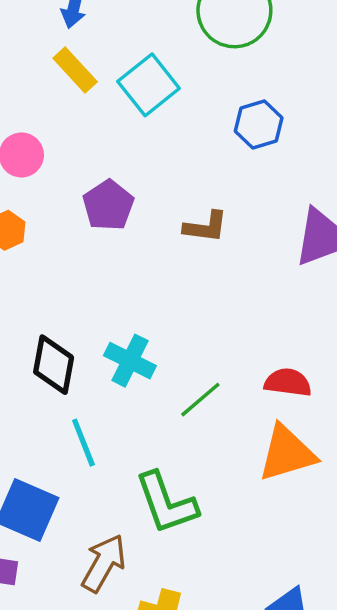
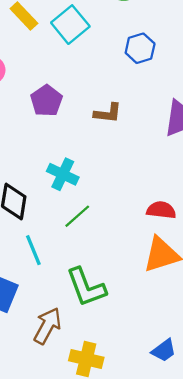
cyan cross: (130, 361) -> (63, 174), moved
green line: (200, 400) -> (77, 216), moved

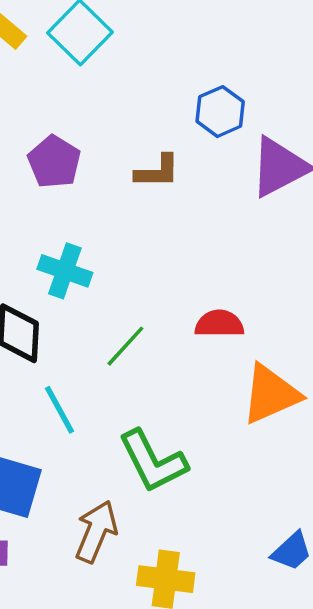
blue hexagon: (140, 48) -> (220, 112), moved
cyan cross: (63, 174) -> (65, 271), moved
red semicircle: (161, 210) -> (219, 324), moved

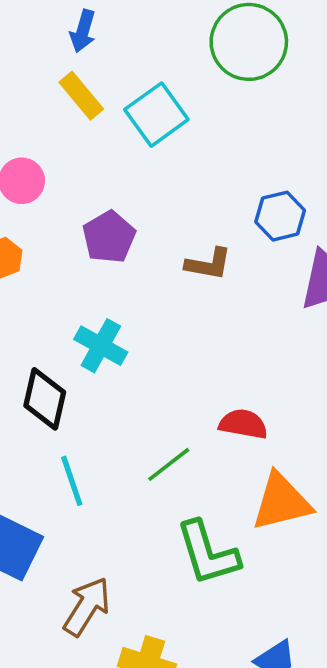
green line: (125, 346) -> (169, 464), moved
green L-shape: (153, 461) -> (208, 553), moved

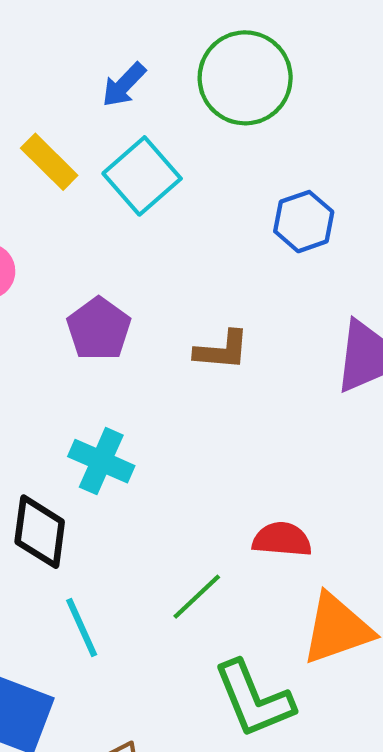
blue arrow: (83, 31) -> (124, 85), moved, turned 33
blue hexagon: (280, 216) -> (304, 222), moved

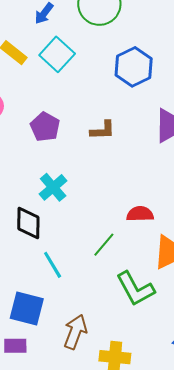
blue hexagon: (304, 222) -> (134, 67), size x1.4
cyan cross: (101, 461) -> (53, 187), turned 32

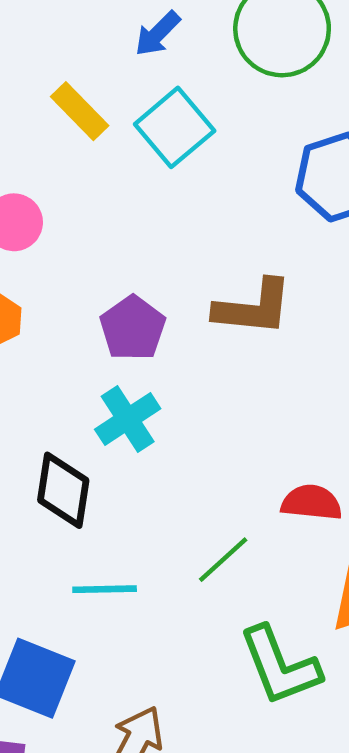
purple pentagon: (45, 127) -> (133, 328), moved
brown L-shape: (103, 130) -> (253, 308), size x1.4
cyan line: (53, 265) -> (105, 589), turned -68

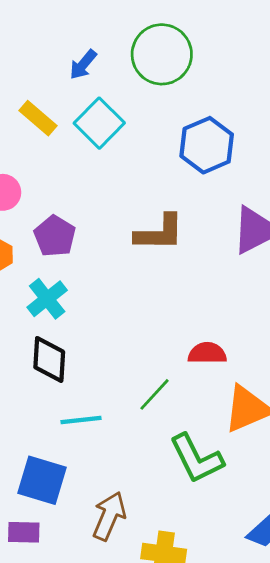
purple pentagon: (133, 328) -> (55, 236), moved
cyan cross: (128, 419) -> (47, 299), moved

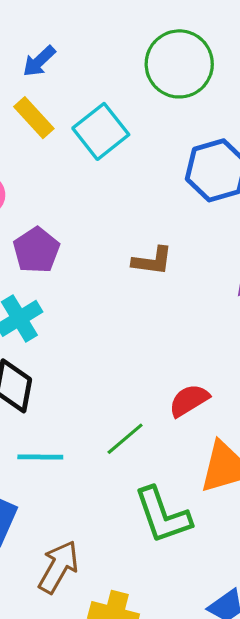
blue arrow: (83, 65) -> (39, 61), moved
brown L-shape: (159, 233) -> (152, 261), size x0.7
red semicircle: (207, 353) -> (189, 400), turned -39

